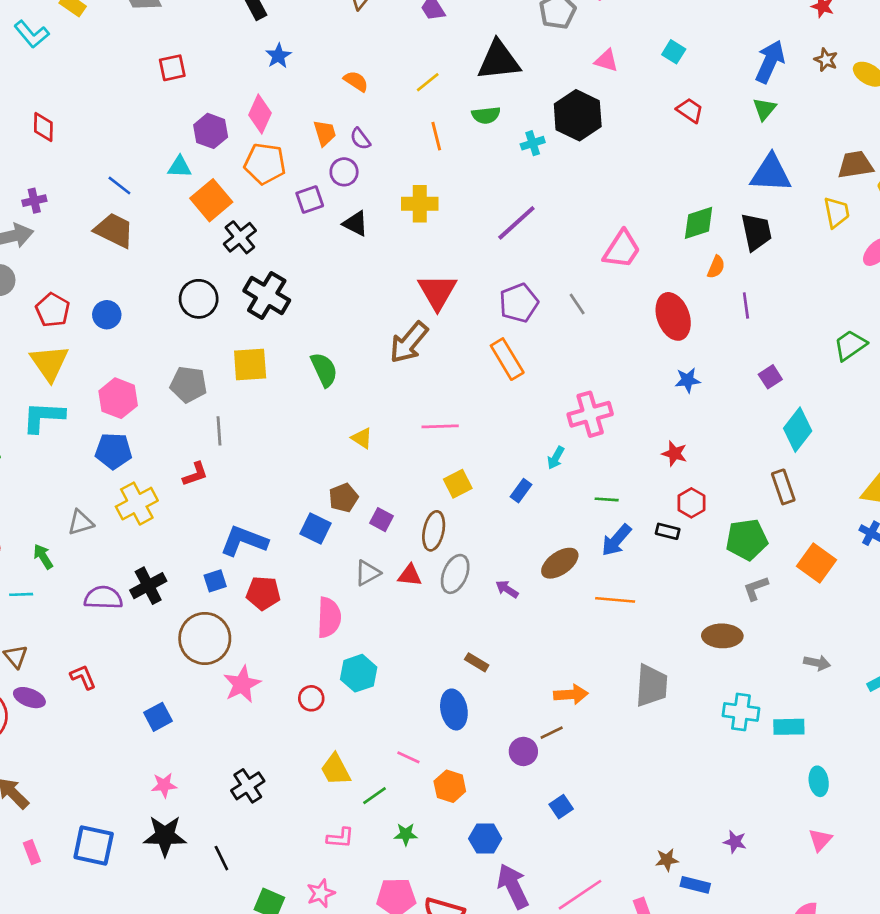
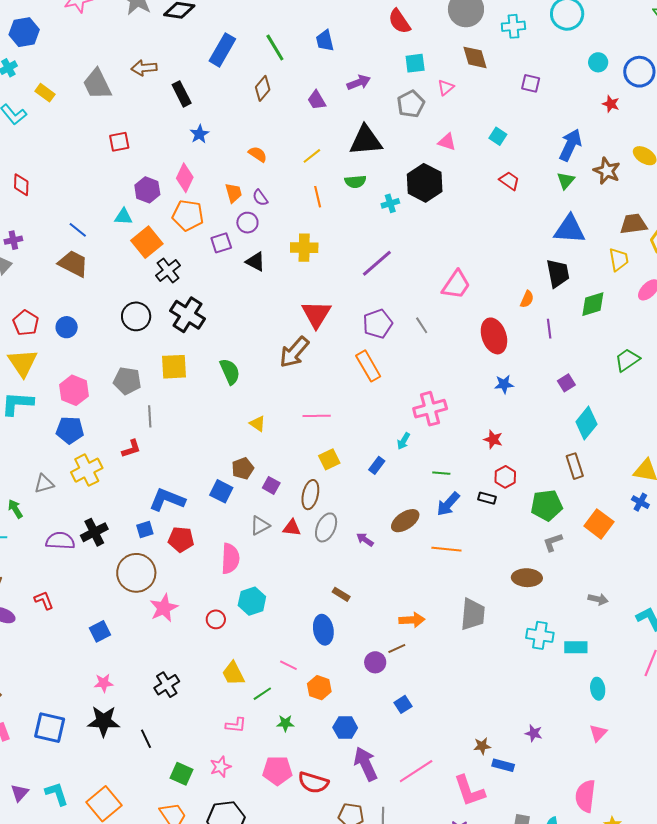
brown star: (826, 60) -> (607, 171), moved, size x1.5
green diamond: (699, 223) -> (593, 304), moved

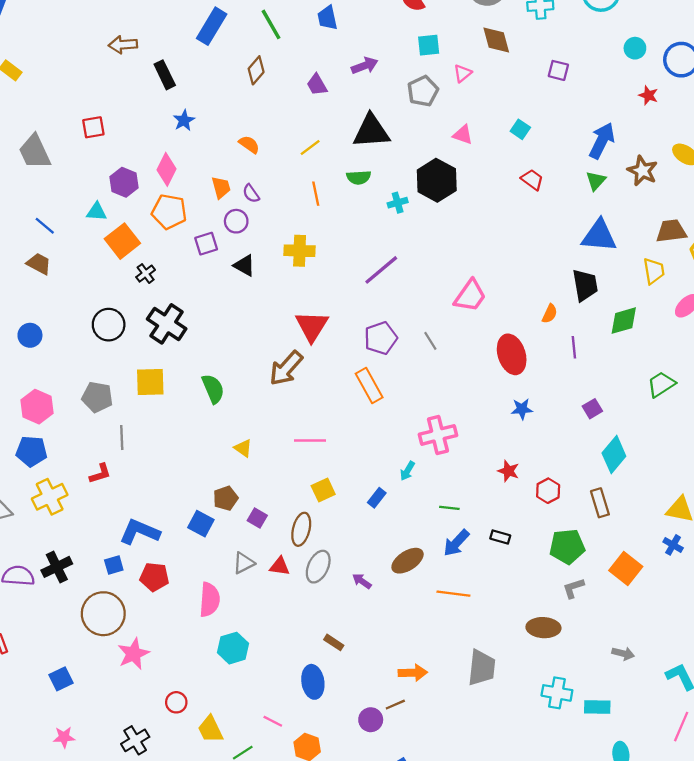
gray trapezoid: (97, 84) -> (35, 152), moved
brown trapezoid: (73, 264) -> (39, 264), size x0.7
black cross: (168, 271) -> (146, 274), size x0.7
red hexagon: (505, 477) -> (548, 491), moved
red circle: (216, 619) -> (176, 702), moved

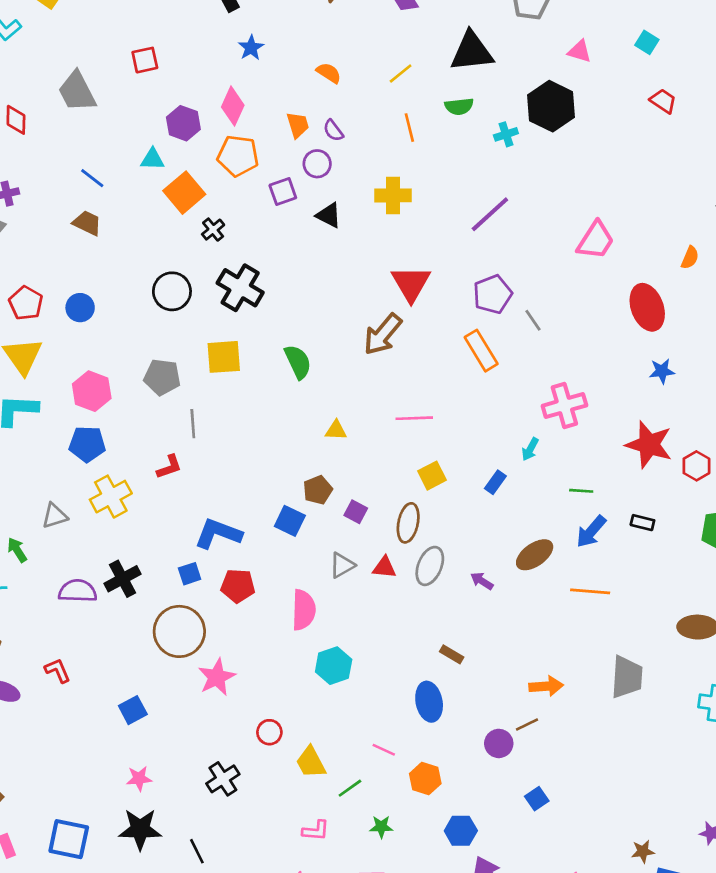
gray line: (430, 341) -> (533, 320), moved
yellow triangle: (243, 448) -> (336, 430), turned -30
red star: (508, 471) -> (649, 445), size x1.8

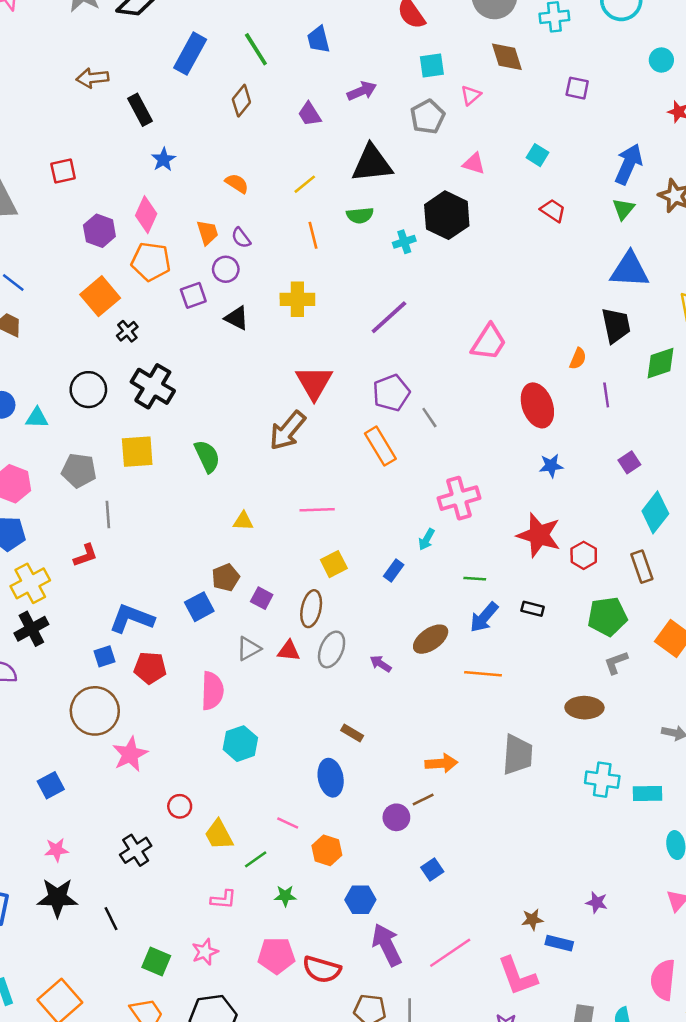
cyan triangle: (152, 159) -> (37, 418), moved
blue square: (290, 521) -> (199, 607), turned 36
black cross: (123, 579) -> (31, 629), moved

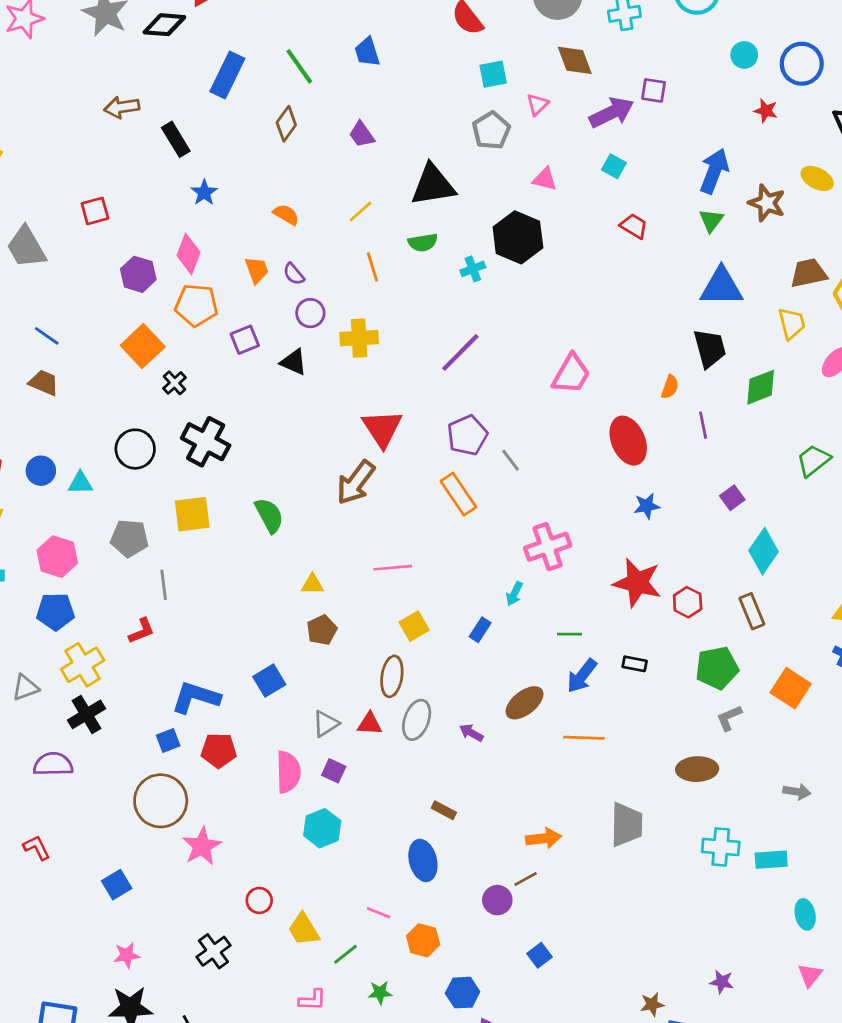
purple arrow: (362, 91) -> (612, 112), moved, size x1.4
purple circle: (226, 269) -> (310, 313), moved
brown pentagon: (226, 577) -> (322, 630), moved
purple square: (262, 598) -> (334, 771), moved

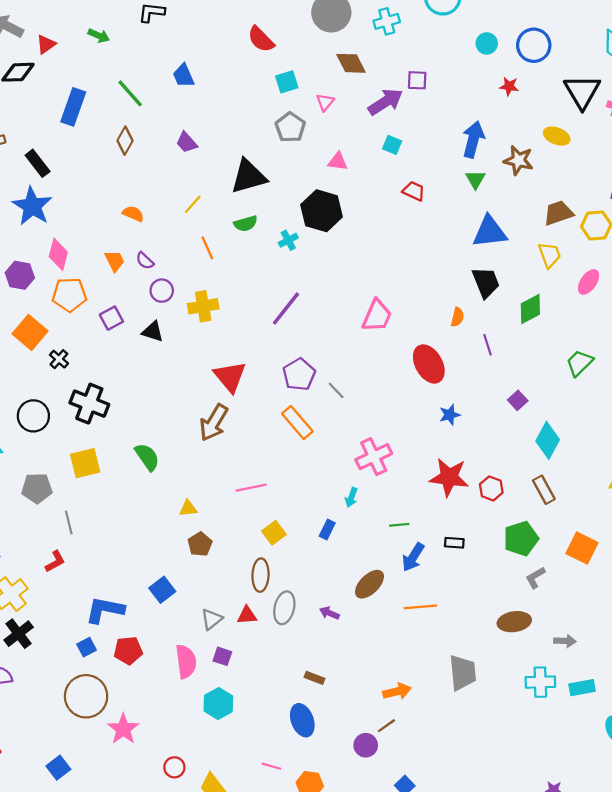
blue star: (204, 193) -> (32, 206), moved, size x1.8
gray arrow: (797, 792) -> (565, 641), moved

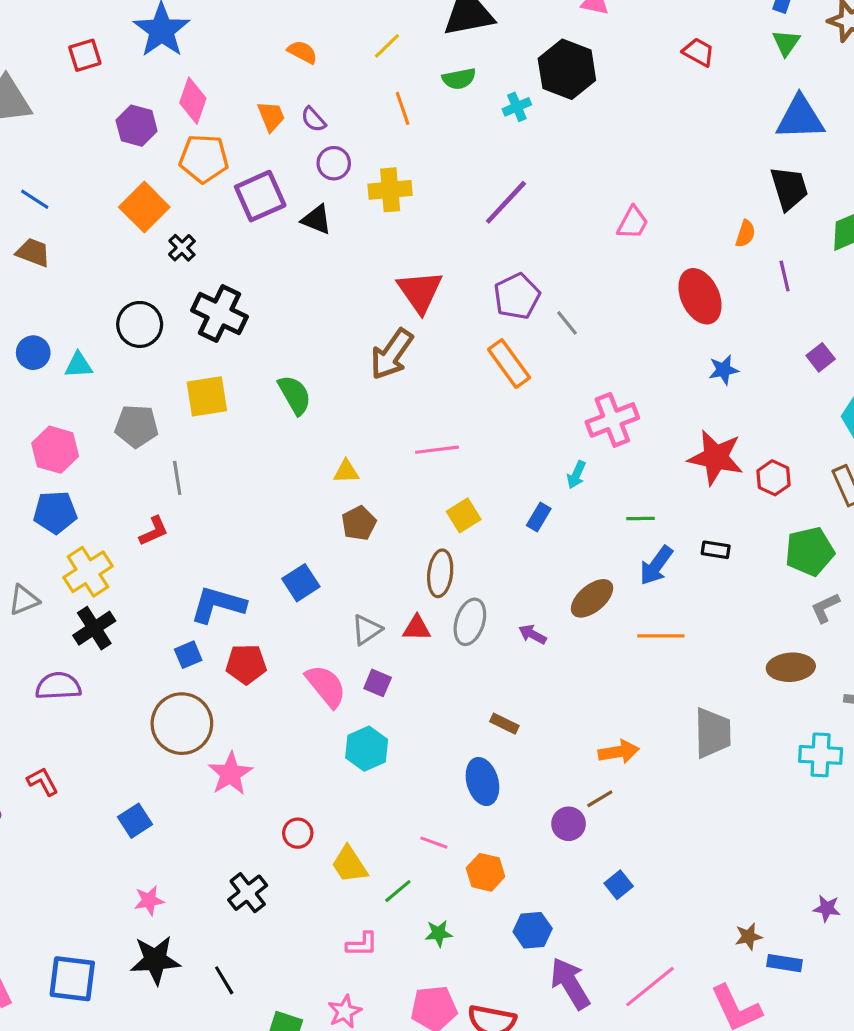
pink trapezoid: (377, 316) -> (633, 223), size x0.7
purple square: (111, 318) -> (260, 196), size x1.5
pink semicircle: (186, 661) -> (326, 686), turned -36

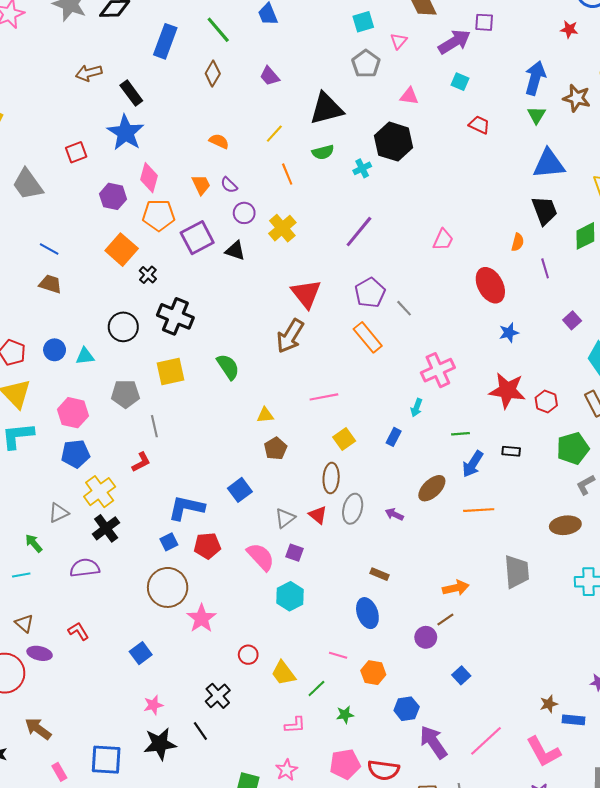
yellow cross: (390, 190) -> (282, 228), turned -32
red triangle: (417, 628) -> (318, 515), turned 42
black line: (224, 980) -> (200, 731), moved

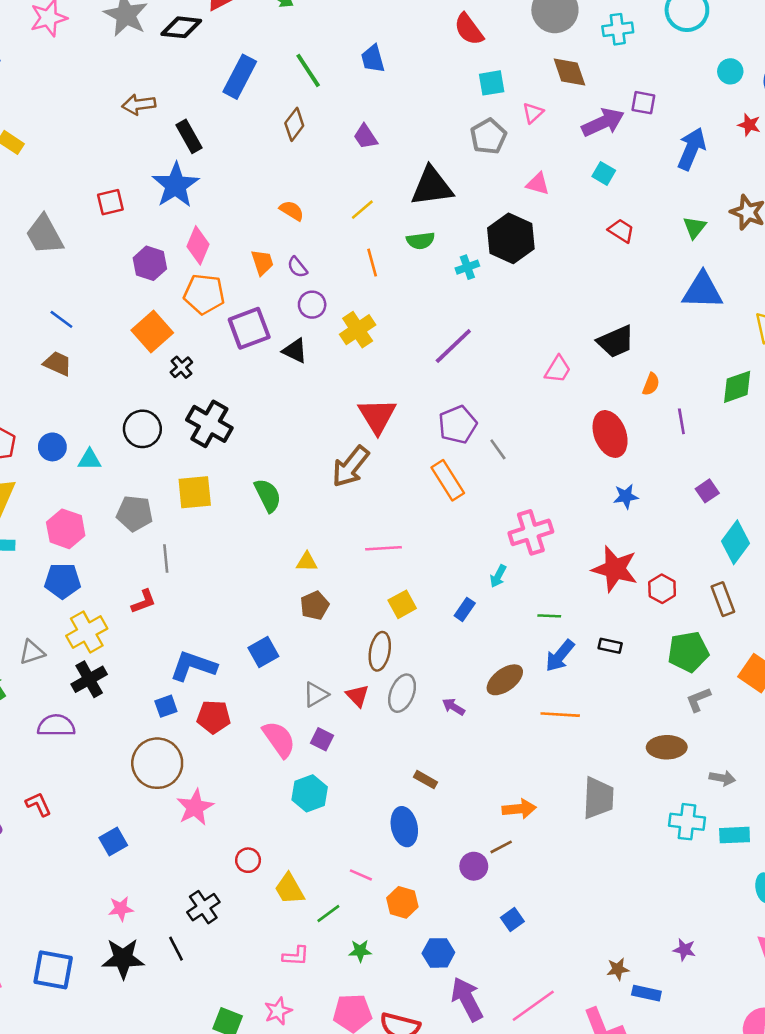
blue arrow: (535, 78) -> (692, 149), moved
black trapezoid: (545, 211) -> (616, 342), moved, turned 80

